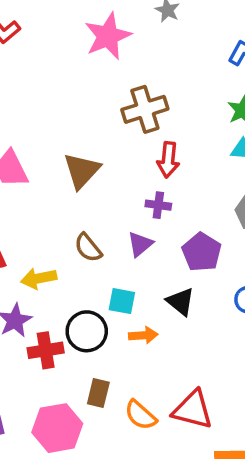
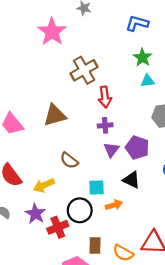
brown triangle: (82, 171) -> (55, 115), turned 45
purple triangle: (140, 244) -> (111, 150), moved

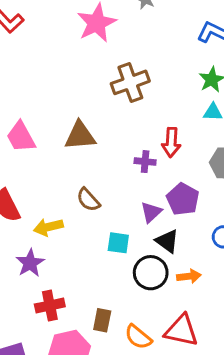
red arrow: (105, 97) -> (171, 142), moved
purple triangle: (111, 150) -> (151, 212), moved
orange arrow: (114, 205) -> (189, 276), moved
black circle: (80, 210) -> (151, 273), moved
red cross: (58, 227) -> (50, 305), moved

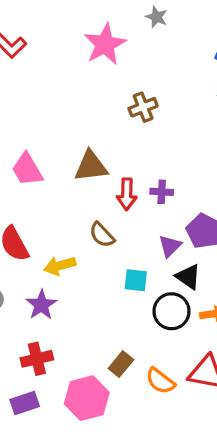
brown cross: (130, 82) -> (143, 107), size x0.7
red arrow: (171, 142) -> (127, 194), moved
red cross: (50, 305) -> (37, 359), moved
brown rectangle: (102, 320) -> (121, 364), turned 30

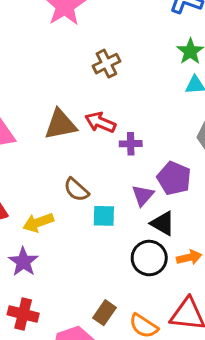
red arrow: (127, 194) -> (100, 122), moved, turned 116
cyan square: (136, 280) -> (104, 216), moved
red cross: (37, 359) -> (23, 314), turned 32

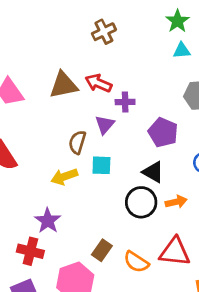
brown semicircle: (76, 190) -> (77, 142), turned 65
purple triangle: (143, 195) -> (105, 125), moved
yellow arrow: (38, 223) -> (64, 177), moved
purple star: (23, 262) -> (48, 221), moved

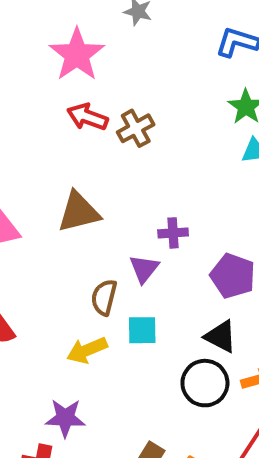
red arrow: (98, 83) -> (87, 117), moved
purple star: (48, 221) -> (65, 418), turned -30

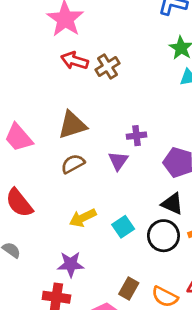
brown semicircle: (104, 297) -> (73, 164), moved, turned 50
cyan square: (142, 330) -> (123, 227), moved, turned -30

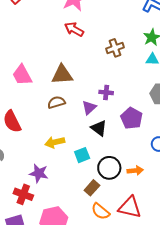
brown cross: (107, 67) -> (115, 48), moved
black triangle: (172, 204) -> (99, 128), moved
brown rectangle: (129, 288) -> (92, 188), moved

